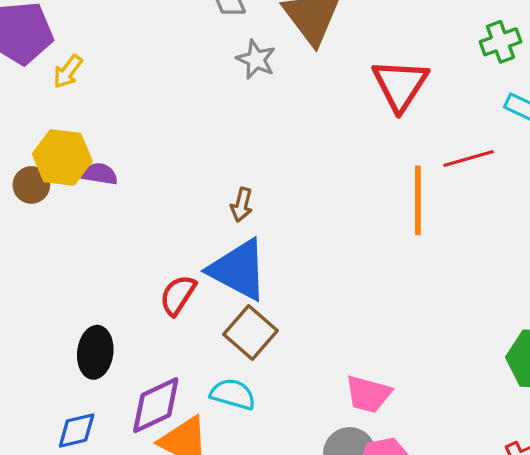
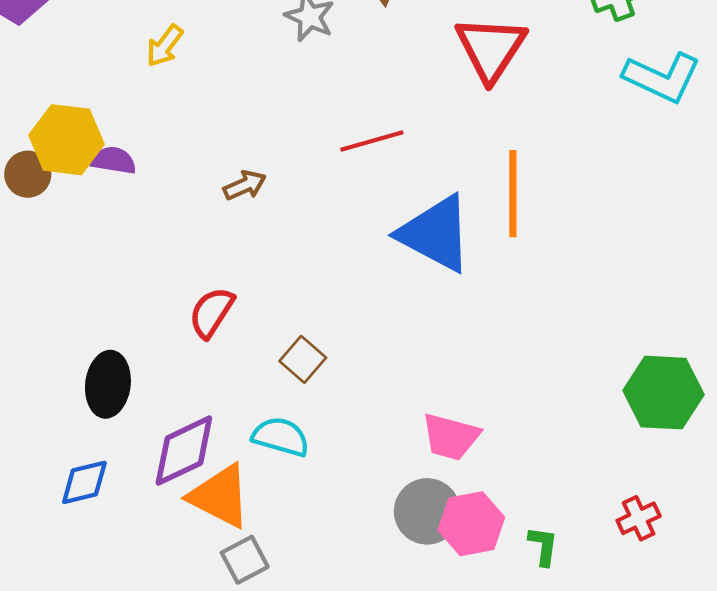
yellow arrow: (68, 72) -> (165, 46), moved
red line: (469, 159) -> (372, 141), moved
brown arrow: (242, 205) -> (245, 185), moved, turned -128
blue triangle: (238, 270) -> (435, 234), moved
brown square: (250, 333) -> (303, 359), size x0.7

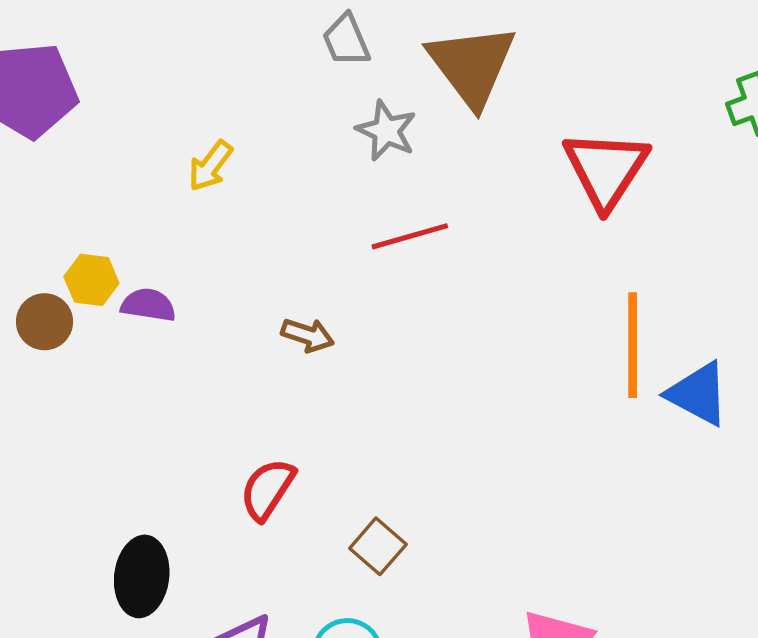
yellow hexagon: (66, 140) -> (91, 280), size x0.6
red line: (372, 141) -> (410, 236), moved
brown arrow: (245, 185) -> (308, 335), turned 42
blue triangle: (435, 234) -> (698, 394), moved, size x0.7

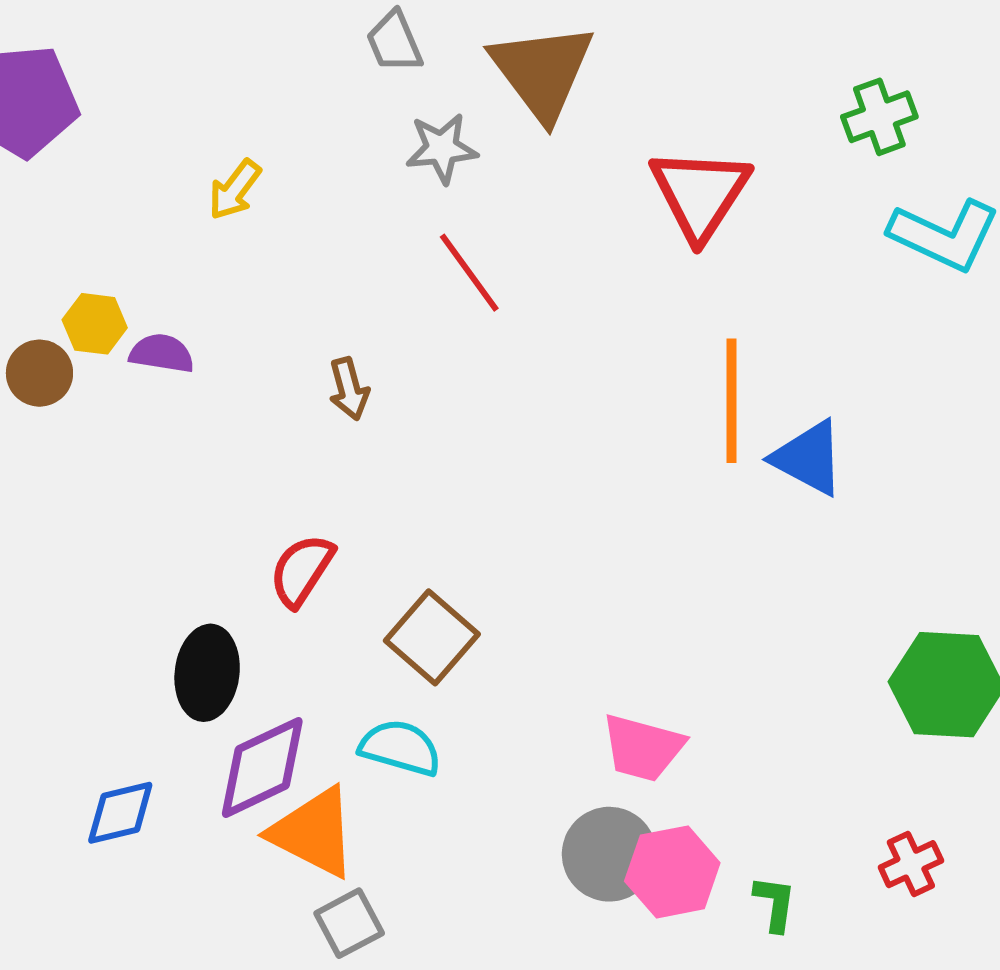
gray star: (386, 131) -> (442, 148), turned -30
red line: (410, 236) -> (469, 273), turned 70
brown arrow: (308, 335) -> (349, 389), turned 57
brown square: (378, 546) -> (432, 637), size x1.4
black ellipse: (142, 576) -> (207, 673), moved

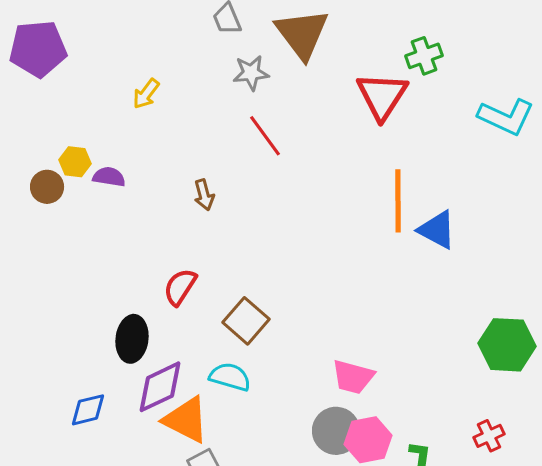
green cross: (879, 117) -> (424, 56), moved

